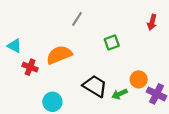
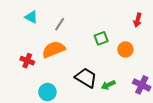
gray line: (77, 19) -> (60, 24), moved
cyan triangle: (14, 46) -> (31, 17), moved
orange circle: (139, 79) -> (125, 49), moved

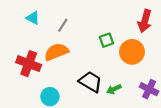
red arrow: (138, 20) -> (145, 21), size x1.5
orange circle: (125, 49) -> (132, 52), size x1.5
red cross: (27, 61) -> (29, 64), size x1.6

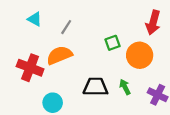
black trapezoid: (90, 82) -> (96, 87), turned -30
green arrow: (114, 89) -> (125, 87), moved, turned 88

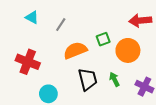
red arrow: (153, 22) -> (140, 20), turned 70
orange semicircle: (59, 55) -> (75, 50), moved
black trapezoid: (96, 87) -> (88, 79), turned 75

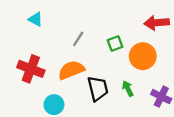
gray line: (61, 25) -> (78, 39), moved
orange semicircle: (75, 50) -> (71, 70), moved

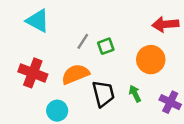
cyan triangle: (35, 19) -> (38, 21), size x1.5
green square: (115, 44) -> (106, 46), moved

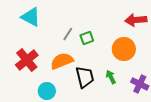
red cross: (33, 73) -> (27, 60), turned 30

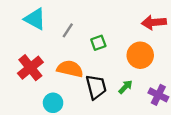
gray line: (68, 34) -> (68, 30), moved
orange semicircle: (62, 61) -> (70, 69), turned 35
green arrow: (111, 77) -> (126, 87), turned 72

